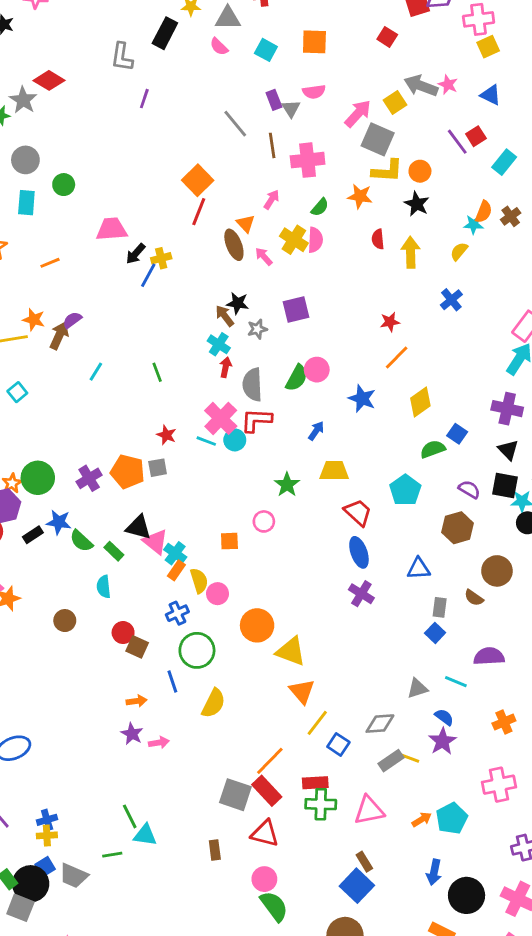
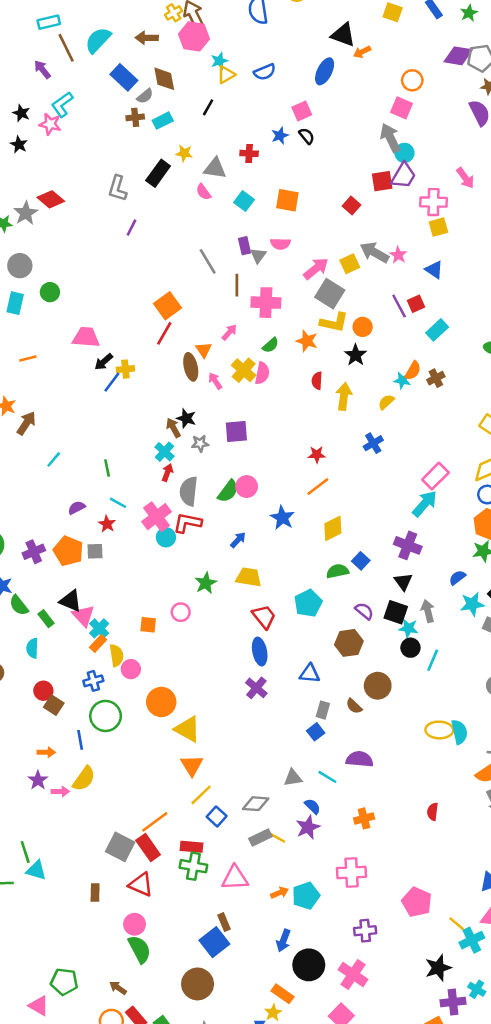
purple semicircle: (72, 320) -> (77, 508), moved
cyan line: (206, 441) -> (118, 503), moved
yellow semicircle: (214, 703) -> (84, 779), moved

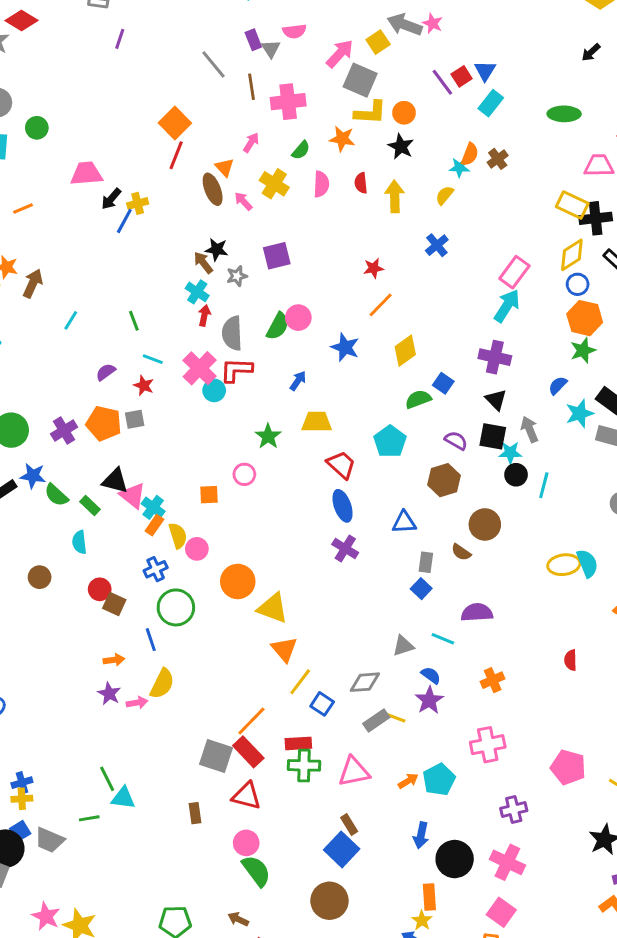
blue triangle: (434, 270) -> (485, 71), moved, turned 36
pink semicircle: (262, 373) -> (321, 184), moved
orange rectangle: (282, 994) -> (429, 897), turned 60

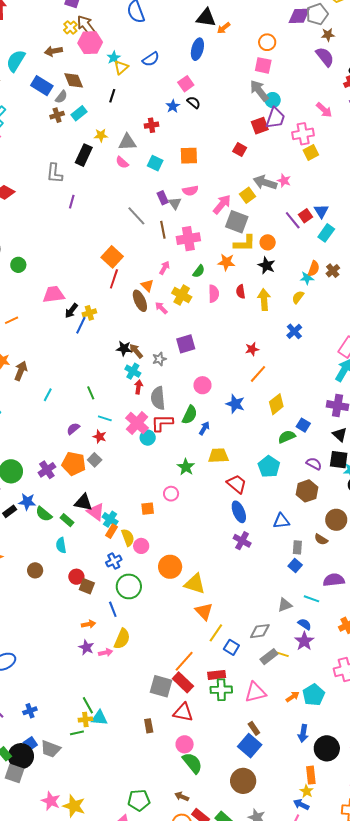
black star: (217, 249) -> (124, 348), moved
green semicircle: (278, 326) -> (190, 415), moved
gray square: (135, 419) -> (95, 460), turned -32
yellow cross: (22, 799) -> (85, 719), moved

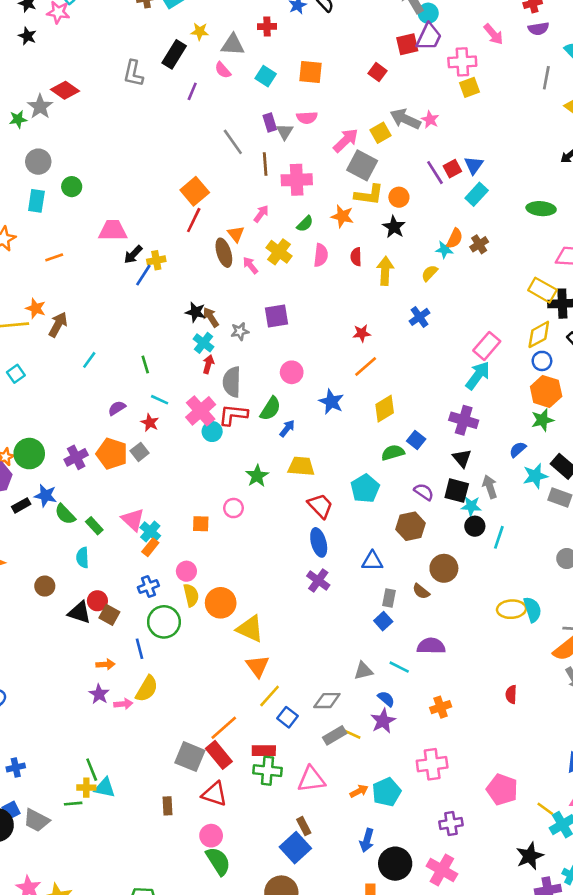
purple line: (72, 202) -> (192, 91), moved
black triangle: (83, 502) -> (79, 612), moved
yellow semicircle: (128, 537) -> (191, 595), moved

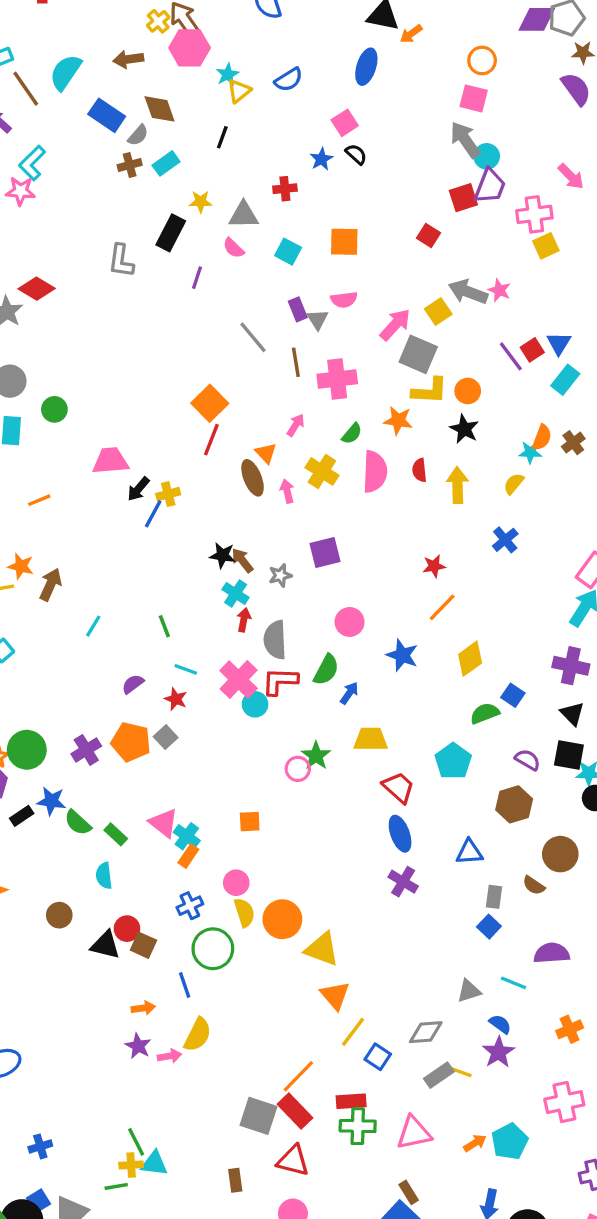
pink semicircle: (321, 255) -> (375, 472), size x1.4
pink arrow: (250, 265) -> (287, 491), turned 30
pink circle: (234, 508) -> (298, 769), moved

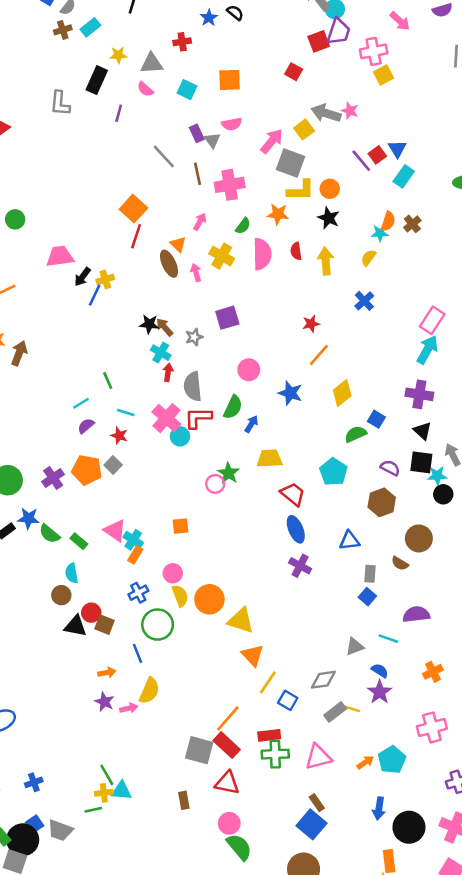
cyan line: (93, 626) -> (81, 403), moved, turned 30
brown circle: (59, 915) -> (61, 595), moved

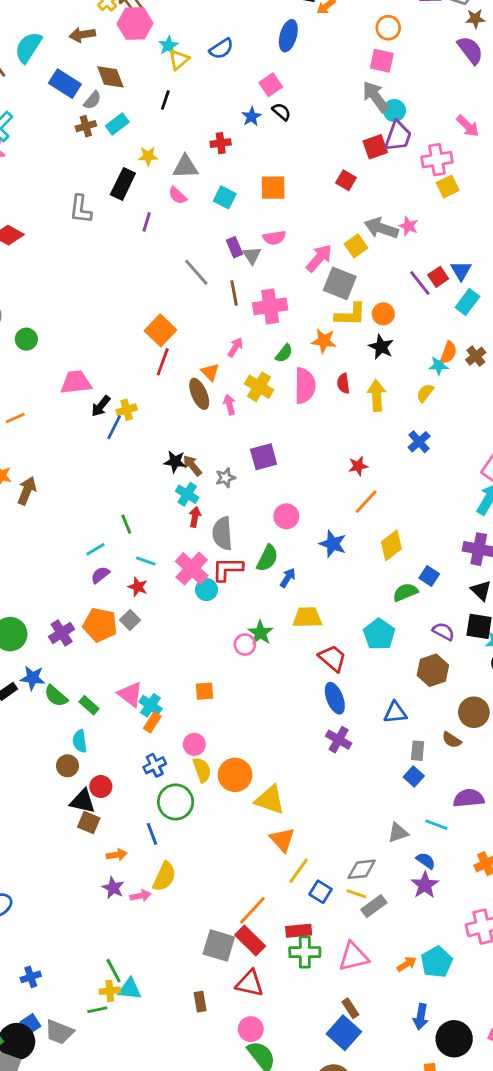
brown square: (104, 625) -> (89, 823), moved
yellow line: (351, 709) -> (356, 894), moved

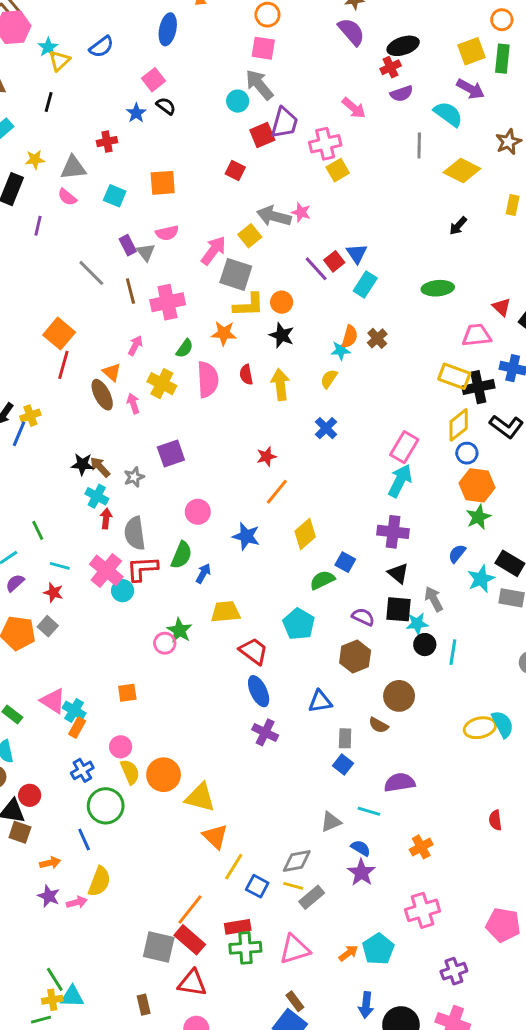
cyan circle: (394, 111) -> (238, 101), moved

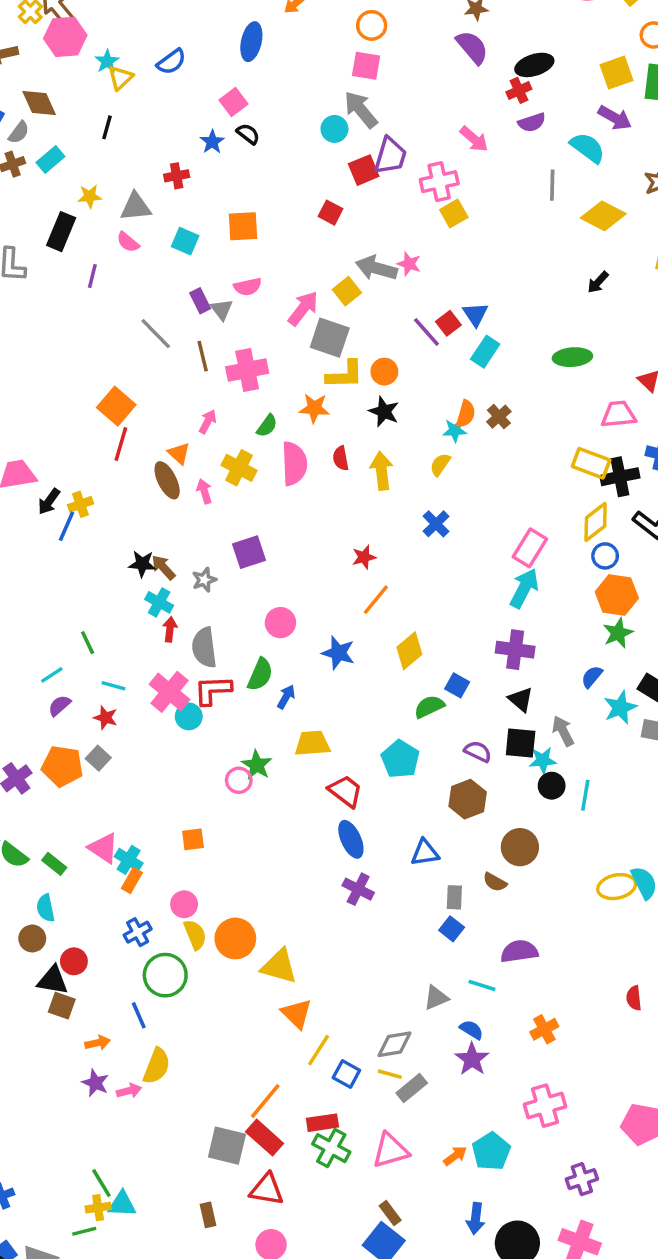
green cross: (245, 948) -> (331, 1148), turned 32

